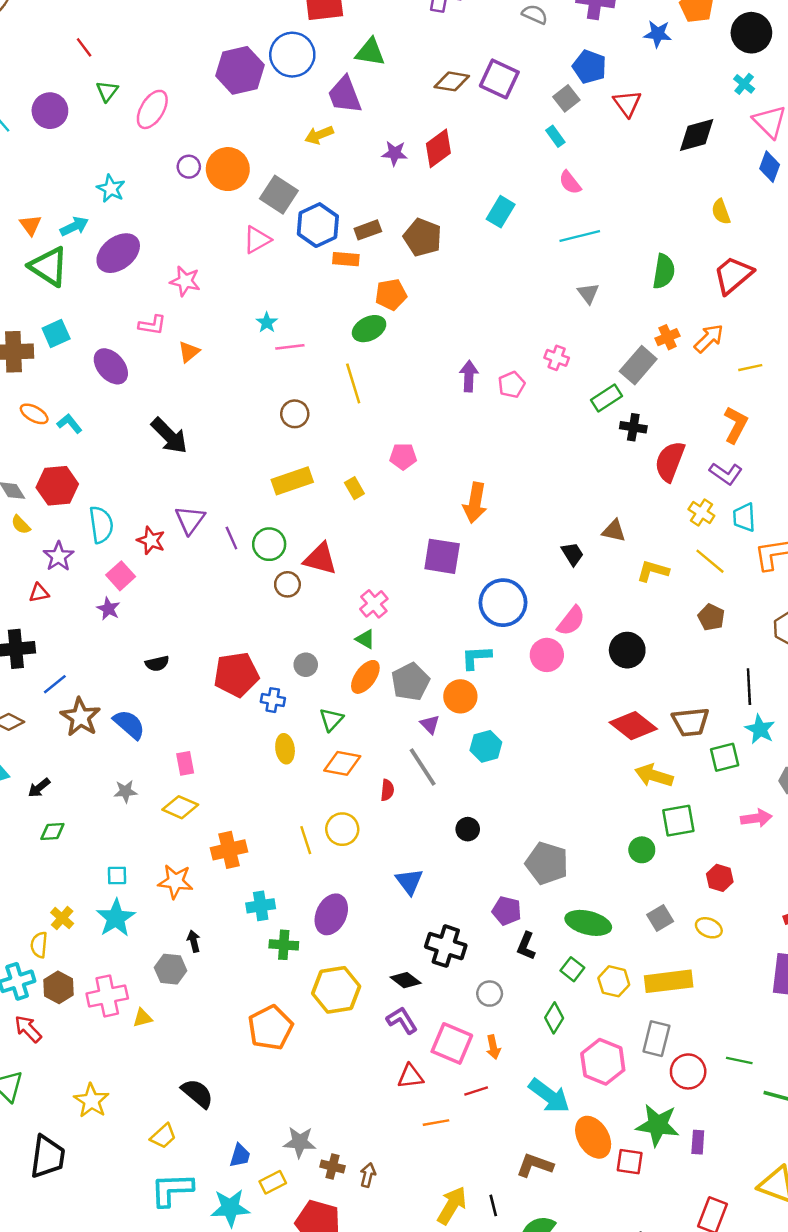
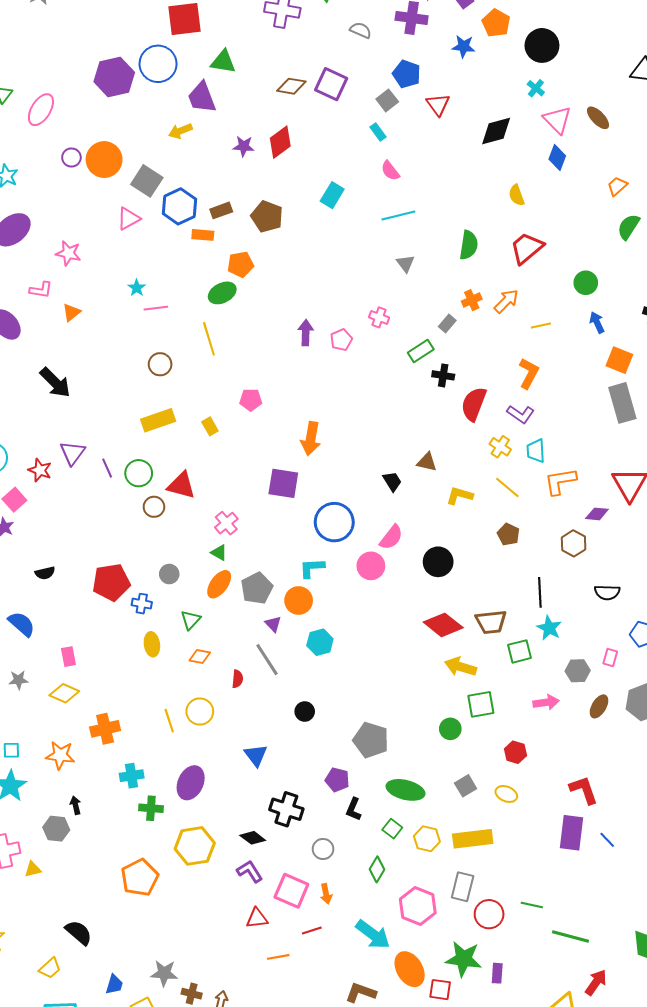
gray rectangle: (638, 365) -> (447, 323), size x0.6
orange diamond: (342, 763) -> (200, 657), size x0.7

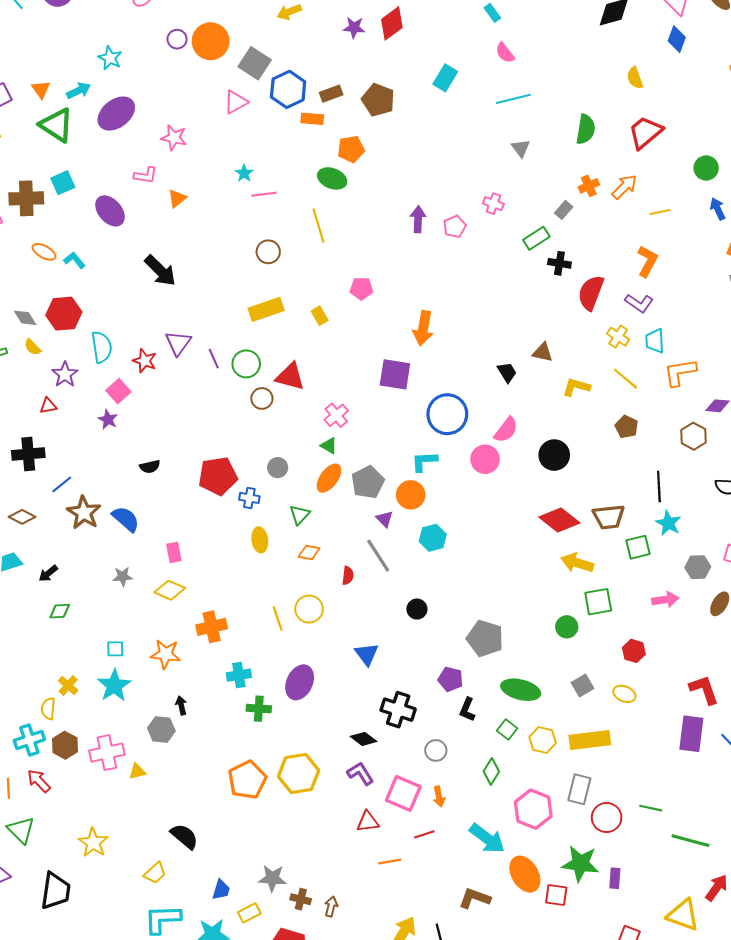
green ellipse: (222, 293) -> (332, 178), turned 48
yellow hexagon: (195, 846) -> (299, 774), moved

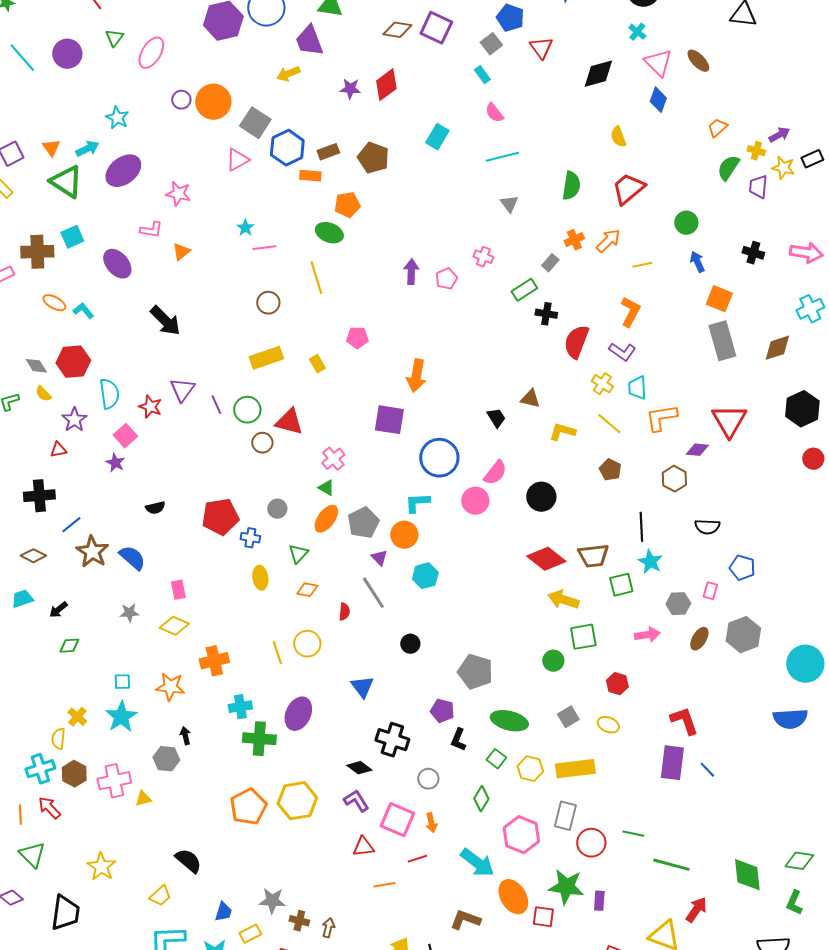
green cross: (259, 709) -> (259, 739), size x1.4

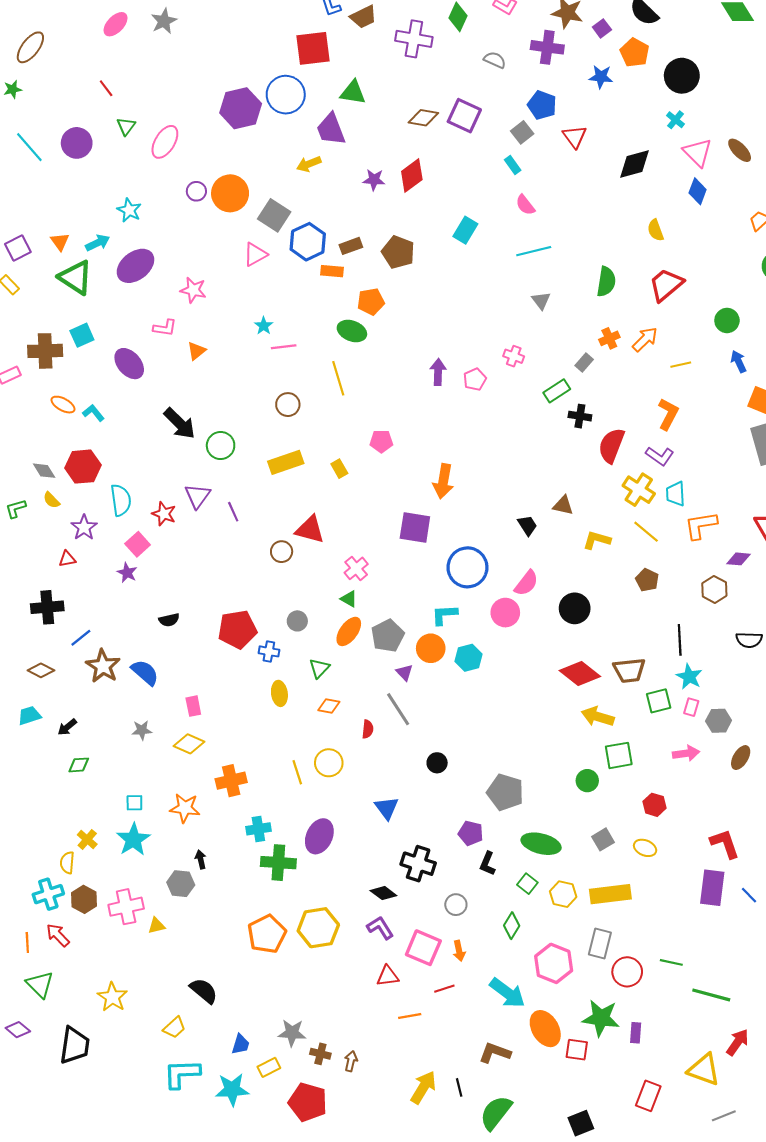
yellow cross: (602, 384) -> (639, 490), size x1.4
green circle: (247, 410) -> (221, 446), moved
cyan hexagon: (425, 576) -> (469, 658), moved
pink rectangle: (710, 591) -> (691, 707), moved

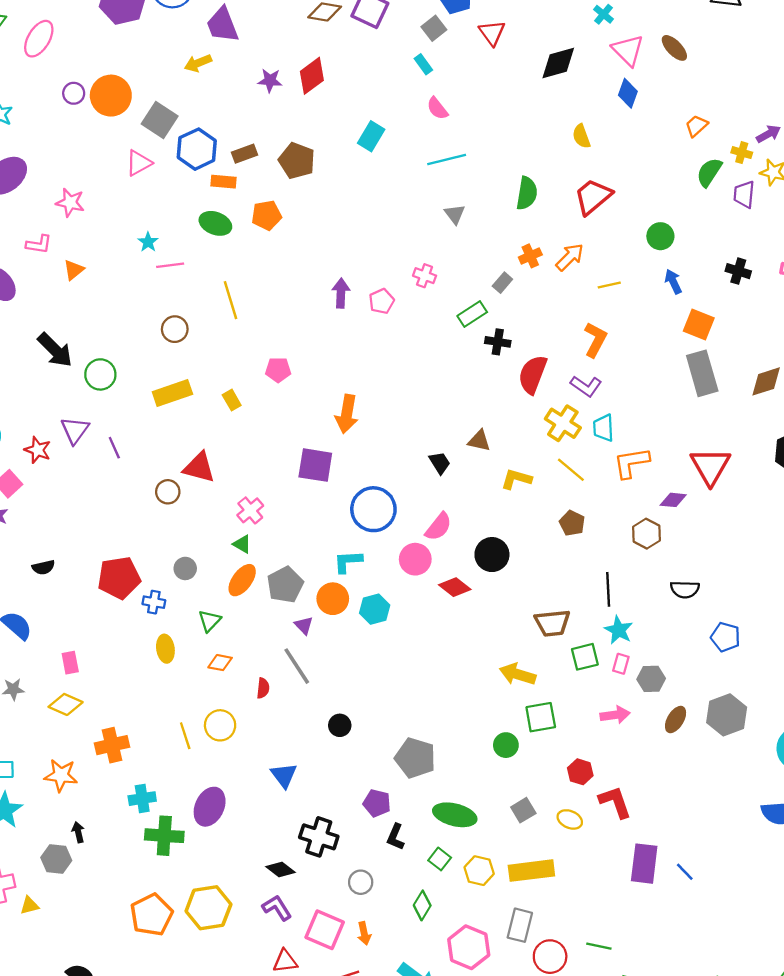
green ellipse: (352, 331) -> (215, 223), moved
red diamond: (580, 673) -> (455, 587), moved, size x0.7
red L-shape: (725, 844) -> (615, 802), moved

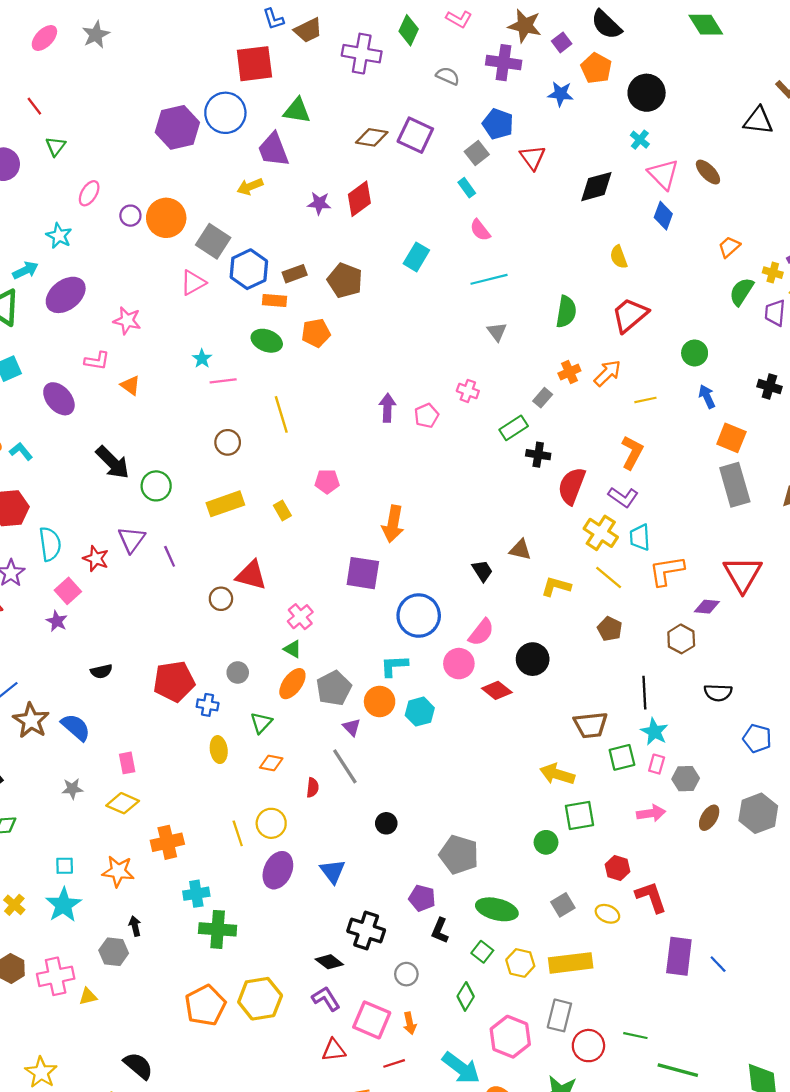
pink ellipse: (39, 39) -> (89, 193), moved, size x0.7
orange triangle: (74, 270) -> (130, 385), turned -45
purple ellipse: (210, 807) -> (278, 870), moved

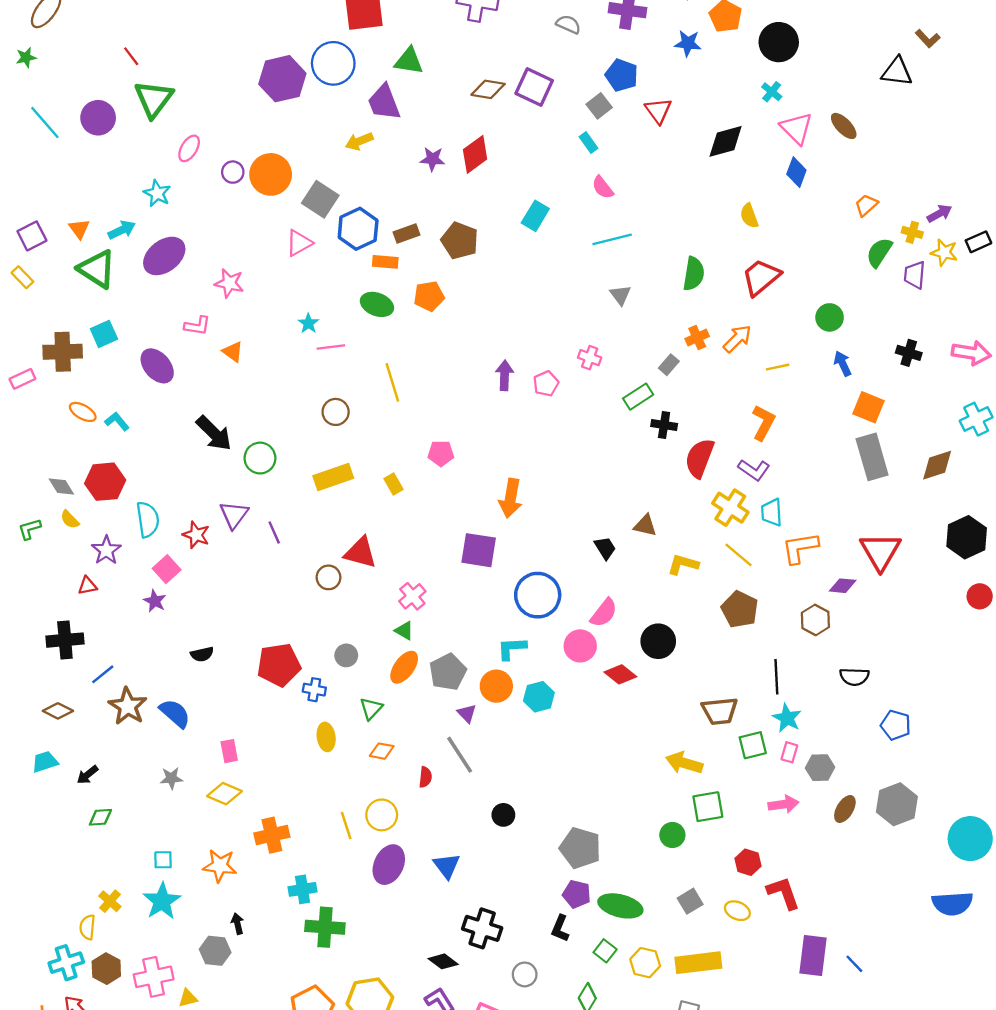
green triangle: (56, 146) -> (154, 99), size x1.8
brown pentagon: (610, 629) -> (740, 609), size x1.4
purple pentagon: (422, 898) -> (577, 894), moved

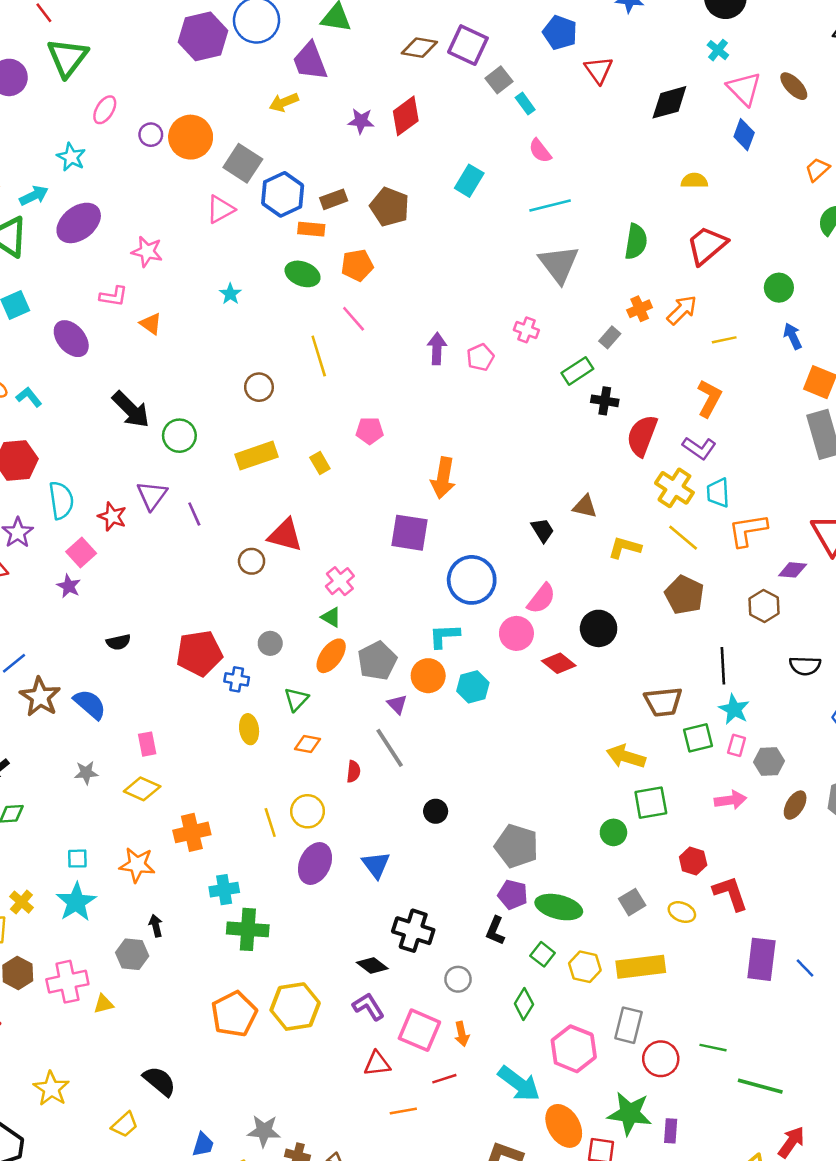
gray square: (599, 106) -> (499, 80), moved
yellow semicircle: (749, 216) -> (694, 181), turned 110
gray triangle: (620, 295) -> (559, 264), size x1.8
pink line: (331, 347) -> (354, 319), moved, turned 56

